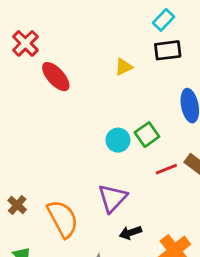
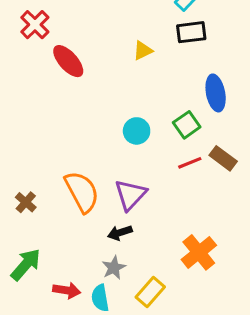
green square: (147, 135) -> (187, 125), moved
orange semicircle: (63, 219) -> (82, 192), moved
black arrow: (130, 233) -> (120, 233), moved

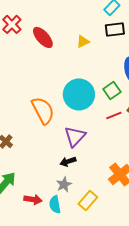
red ellipse: (68, 61) -> (43, 37), moved
cyan circle: (137, 131) -> (79, 94), size x1.8
orange semicircle: (82, 192) -> (43, 110), moved

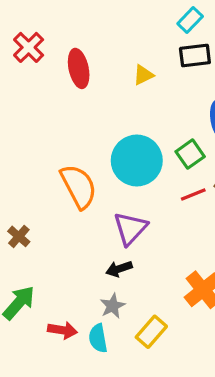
red ellipse: (43, 37) -> (79, 68), turned 30

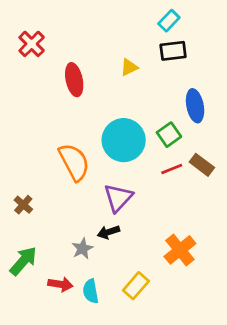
red ellipse: (79, 68) -> (74, 80), moved
gray star: (113, 306) -> (82, 249), moved

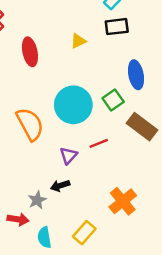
brown rectangle: (202, 165) -> (142, 127), size x1.4
red line: (172, 169) -> (99, 143), moved
purple triangle: (118, 198) -> (69, 155), size x0.7
red arrow: (60, 284) -> (18, 219), moved

